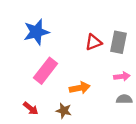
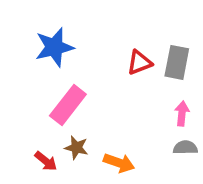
pink arrow: (122, 76) -> (182, 114), turned -77
orange arrow: (80, 88) -> (119, 163), moved, turned 30
brown star: (64, 111) -> (76, 148), moved

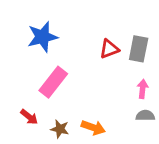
brown star: (76, 148) -> (60, 129), moved
red arrow: (46, 161) -> (29, 117), moved

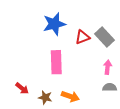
blue star: (43, 37) -> (54, 24), moved
gray rectangle: (139, 49) -> (105, 37), turned -54
pink rectangle: (53, 82) -> (56, 62), moved, turned -40

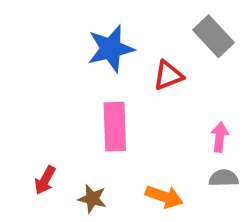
gray rectangle: (105, 37) -> (213, 36), moved
red arrow: (22, 88) -> (45, 180), turned 80
orange arrow: (70, 96) -> (164, 197), moved

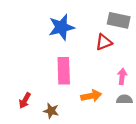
gray rectangle: (213, 36) -> (119, 20), turned -35
red triangle: (168, 75) -> (104, 42), moved
orange arrow: (164, 197) -> (91, 96), moved, turned -30

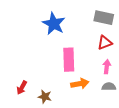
blue star: (61, 27) -> (54, 24), turned -30
red triangle: (104, 42) -> (105, 43), moved
pink rectangle: (64, 71) -> (69, 60), moved

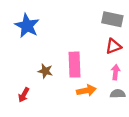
blue star: (54, 24) -> (27, 26), moved
brown star: (45, 97) -> (45, 71), moved

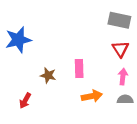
blue star: (27, 26) -> (18, 40), moved, turned 30
red triangle: (113, 46) -> (121, 49), turned -42
pink rectangle: (75, 65) -> (79, 68), size x0.7

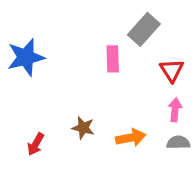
gray rectangle: (119, 20) -> (144, 29), moved, turned -60
pink rectangle: (79, 68) -> (113, 59), moved
brown star: (48, 75) -> (83, 128), moved

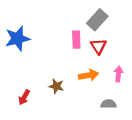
red triangle: (172, 70) -> (98, 46), moved
orange arrow: (131, 138) -> (88, 75), moved
gray semicircle: (178, 143) -> (108, 104), moved

